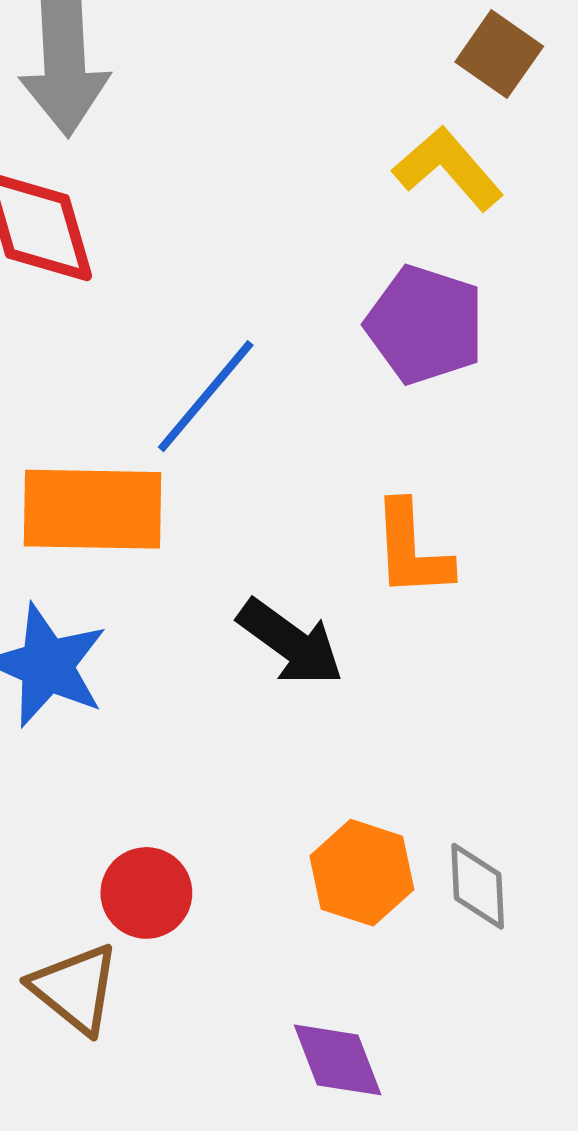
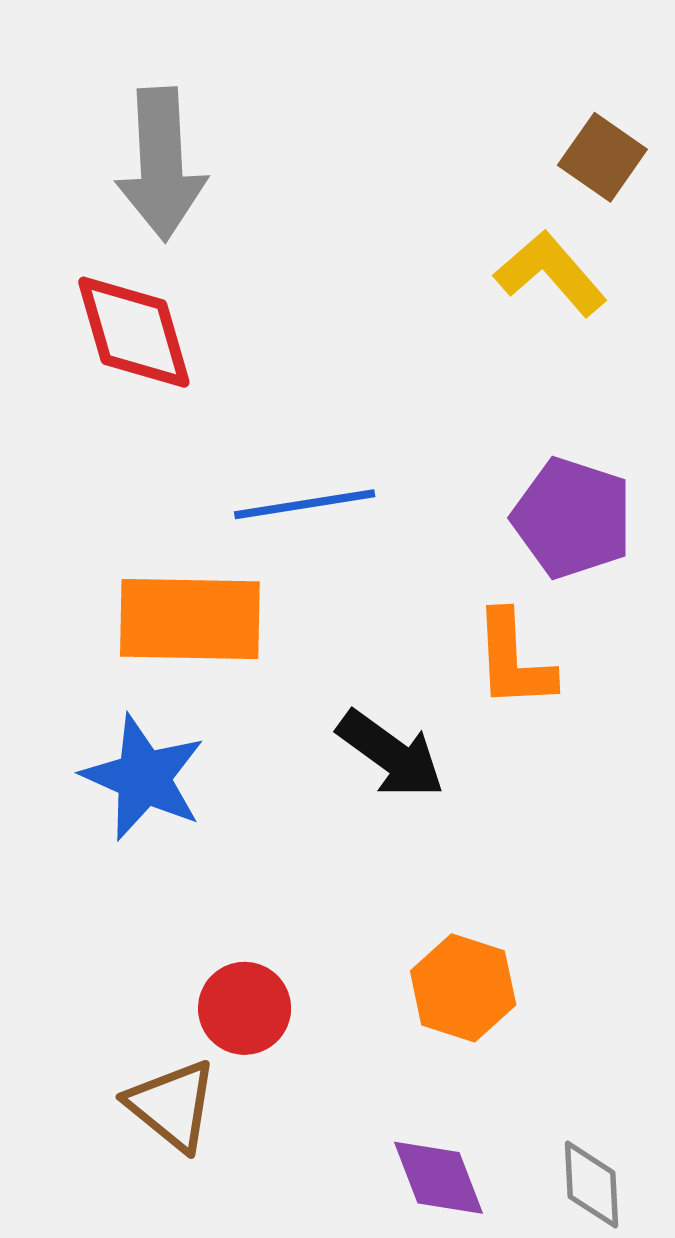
purple pentagon: (425, 325) -> (572, 518), moved
blue line: (206, 396) -> (305, 504), turned 41
gray diamond: (478, 886) -> (592, 1185), moved

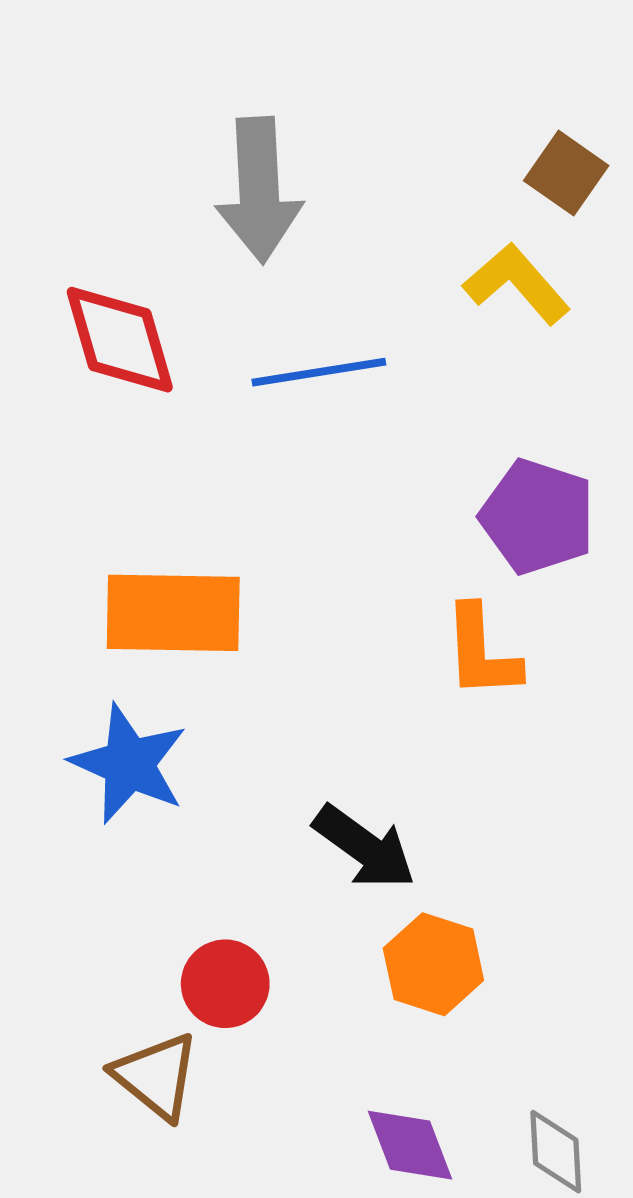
gray arrow: (161, 164) -> (259, 190), moved
blue line: (305, 504) -> (319, 372), moved
black arrow: (391, 754) -> (364, 847), moved

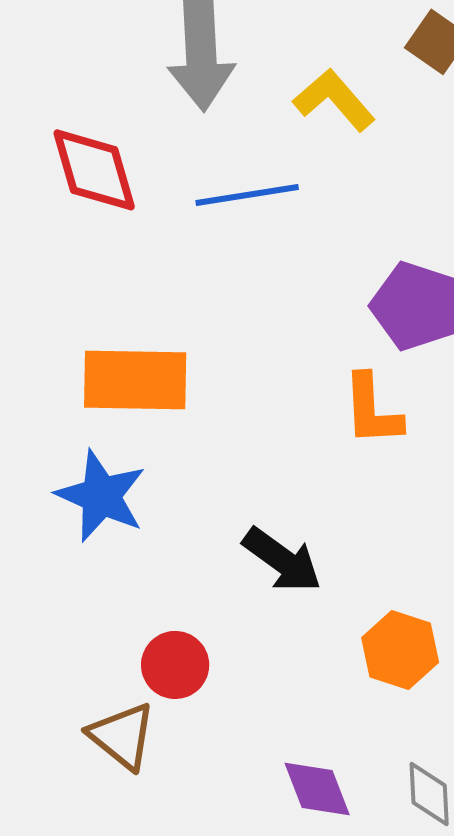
yellow L-shape: (517, 284) -> (334, 100), moved
orange hexagon: (433, 964) -> (400, 650), moved

